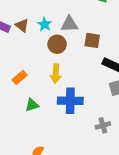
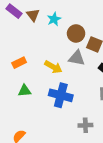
gray triangle: (69, 24) -> (77, 58), moved
brown circle: (57, 44) -> (76, 33), moved
yellow arrow: (56, 74) -> (53, 67), turned -78

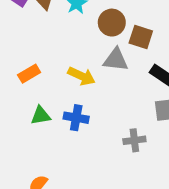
blue cross: (61, 95) -> (76, 118), moved, size x0.7
gray cross: (85, 125) -> (134, 140), moved

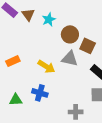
green triangle: (41, 116) -> (16, 100), moved

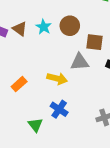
brown circle: (70, 34) -> (70, 26), moved
blue cross: (40, 93) -> (59, 109), turned 35
green triangle: (16, 100) -> (35, 125), turned -48

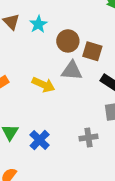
brown circle: (70, 26) -> (68, 41), moved
blue cross: (59, 109) -> (40, 140), moved

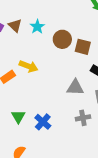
gray triangle: (72, 71) -> (75, 87), moved
yellow arrow: (43, 85) -> (29, 66), moved

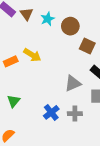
brown circle: (62, 39) -> (70, 26), moved
gray triangle: (75, 87) -> (73, 83), turned -36
blue cross: (43, 122) -> (51, 112), moved

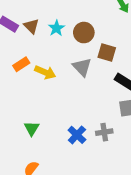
orange rectangle: (11, 61) -> (21, 64), moved
gray triangle: (73, 83) -> (82, 67), moved, turned -42

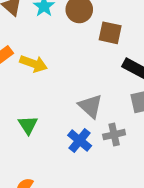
gray triangle: (82, 67) -> (90, 106), moved
green triangle: (32, 128) -> (28, 125), moved

